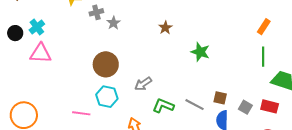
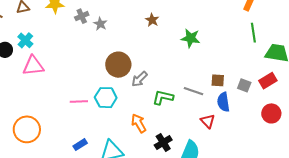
brown circle: (106, 64) -> (118, 65), moved
red rectangle: (270, 106) -> (268, 81), turned -36
pink line: (81, 113) -> (79, 102), moved

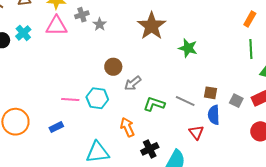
brown star: (152, 20) -> (152, 26), size x2.0
brown circle: (118, 65) -> (113, 67), size x0.7
pink triangle: (33, 66) -> (57, 26), moved
blue rectangle: (80, 145) -> (56, 127), moved

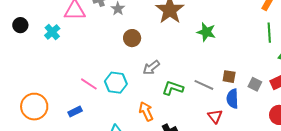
cyan cross: (23, 33) -> (52, 32), moved
brown circle: (113, 67) -> (132, 38), moved
pink line: (70, 99) -> (89, 84), turned 30

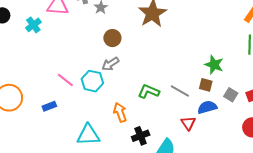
green star: (206, 32) -> (214, 65), moved
gray arrow: (151, 68) -> (110, 64), moved
blue semicircle: (232, 99) -> (207, 107), turned 72

